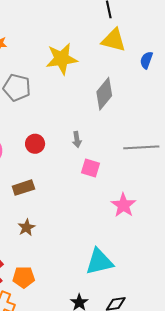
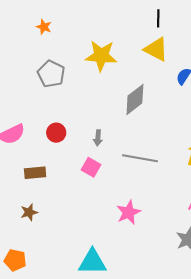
gray line: (141, 147) -> (140, 158), moved
pink square: (90, 168) -> (91, 167), moved

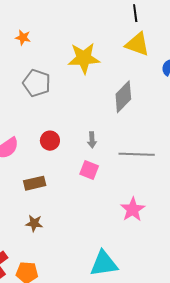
brown star: (29, 212) -> (34, 223), turned 30

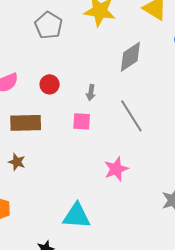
gray line: (137, 154) -> (131, 116), turned 44
pink square: (89, 170) -> (82, 121), turned -30
brown rectangle: (35, 183) -> (26, 123), size x1.4

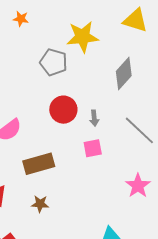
gray pentagon: (49, 25) -> (54, 62), moved
red circle: (50, 84) -> (63, 110), moved, size x1.4

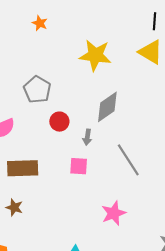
gray pentagon: (54, 62) -> (37, 90), moved
gray diamond: (124, 73) -> (107, 107), moved
red circle: (63, 110) -> (59, 122), size x0.7

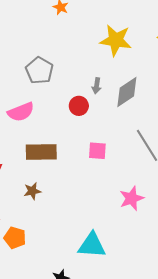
gray pentagon: (37, 90) -> (39, 70), moved
gray arrow: (87, 137) -> (97, 86), moved
brown star: (14, 207) -> (32, 191), turned -30

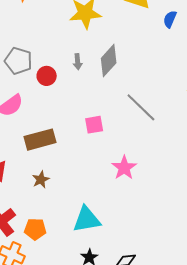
red circle: (79, 106) -> (47, 76), moved
pink star: (132, 198) -> (124, 168), moved
cyan triangle: (92, 245) -> (87, 219), moved

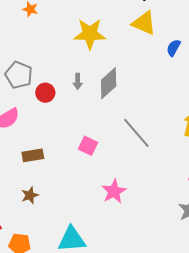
pink square: (94, 125) -> (88, 146), turned 30
brown rectangle: (40, 140) -> (33, 155), size x0.7

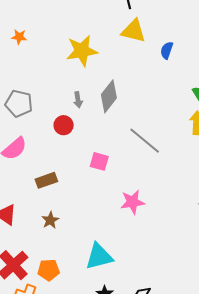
red circle: (45, 93) -> (64, 125), moved
pink star: (114, 191) -> (132, 202), turned 30

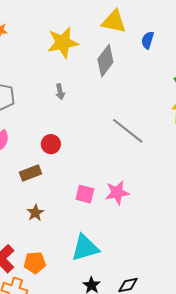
gray diamond: (109, 96) -> (105, 61), moved
red circle: (64, 125) -> (51, 144), moved
pink square: (99, 161) -> (85, 194), moved

